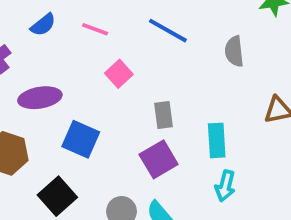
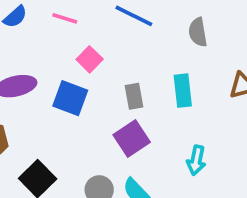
blue square: (81, 139) -> (70, 98), moved
cyan rectangle: (217, 140) -> (183, 91), moved

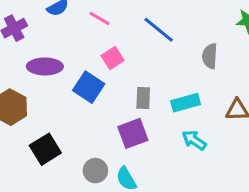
cyan rectangle: (183, 91) -> (186, 103), turned 68
cyan arrow: (196, 160) -> (194, 140), moved, turned 100

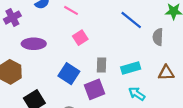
blue line: (159, 30) -> (131, 20), moved
gray semicircle: (210, 56) -> (158, 37), moved
blue square: (89, 87) -> (69, 74), moved

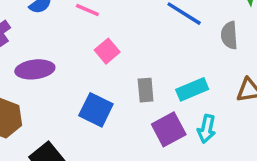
purple square: (95, 89) -> (169, 129), moved
cyan arrow: (137, 94) -> (207, 129), turned -105

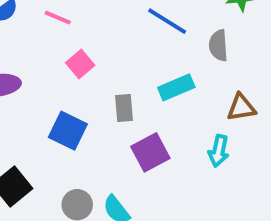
cyan rectangle: (192, 89) -> (176, 87), moved
cyan arrow: (207, 129) -> (219, 151), moved

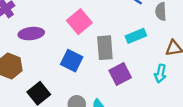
pink square: (80, 64) -> (79, 22), size x1.5
gray rectangle: (124, 108) -> (105, 48), size x1.5

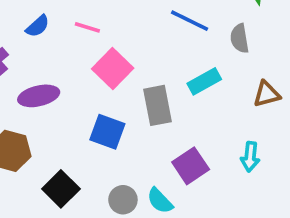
purple square: (120, 74) -> (191, 166), moved
cyan arrow: (160, 74) -> (250, 157), moved

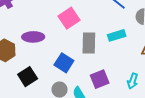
purple ellipse: (39, 96) -> (33, 37), moved
blue square: (107, 132) -> (64, 63), moved

